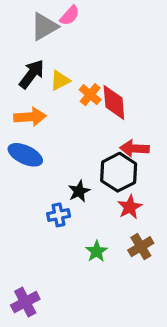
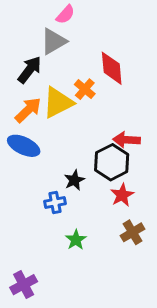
gray triangle: (44, 27) -> (53, 41), moved
yellow triangle: (60, 80) -> (58, 103), moved, size x1.6
red diamond: (114, 103) -> (112, 68), moved
orange arrow: (30, 117) -> (28, 110), turned -40
green star: (97, 251) -> (76, 240), moved

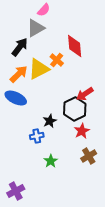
red arrow: (127, 140) -> (85, 94), turned -36

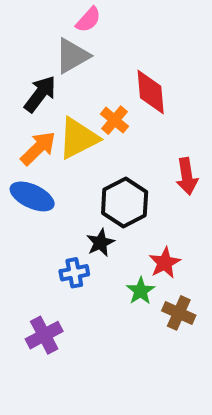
red arrow: (85, 94) -> (187, 176), moved, turned -66
black hexagon: (75, 109) -> (125, 202), moved
brown cross: (89, 156) -> (179, 313), turned -35
green star: (51, 161) -> (141, 291), moved
purple cross: (16, 191) -> (44, 335), moved

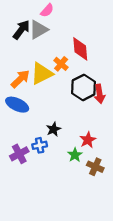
black arrow: (40, 94) -> (21, 30), moved
black hexagon: (125, 202) -> (83, 87), moved
purple cross: (44, 335) -> (19, 154), moved

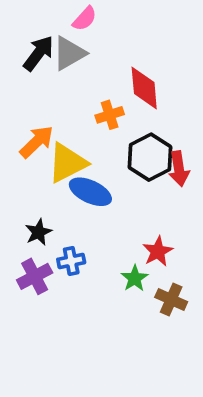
orange cross: (61, 64) -> (110, 115), turned 32
yellow triangle: (42, 74) -> (67, 163), moved
blue ellipse: (17, 105) -> (90, 192), moved
black star: (54, 129) -> (38, 232), moved

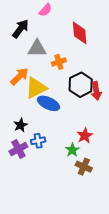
gray triangle: (69, 53) -> (37, 48), moved, turned 30
red diamond: (144, 88) -> (80, 33), moved
brown cross: (171, 299) -> (84, 167), moved

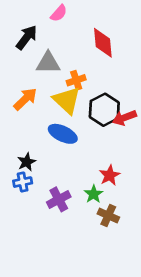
yellow triangle: (36, 88) -> (67, 100), moved, turned -50
red arrow: (96, 91) -> (124, 118), turned 78
blue cross: (38, 141) -> (23, 182), moved
purple cross: (18, 149) -> (59, 199), moved

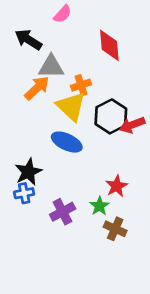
black arrow: (27, 37) -> (28, 40), turned -95
orange arrow: (25, 99) -> (37, 88), moved
black star: (27, 162) -> (28, 172), size x1.4

